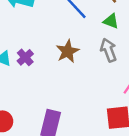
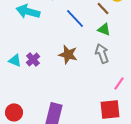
brown star: (68, 51) -> (68, 54), turned -30

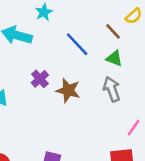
purple cross: (33, 59) -> (40, 79), moved

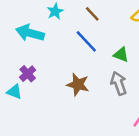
brown line: (113, 31) -> (92, 14), moved
purple cross: (40, 79) -> (28, 74), moved

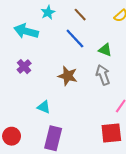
cyan triangle: (14, 92) -> (44, 107), moved

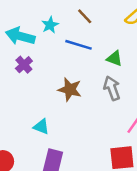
cyan star: (48, 12) -> (50, 25), moved
blue line: (75, 38) -> (79, 45), turned -30
purple cross: (24, 67) -> (24, 65), moved

